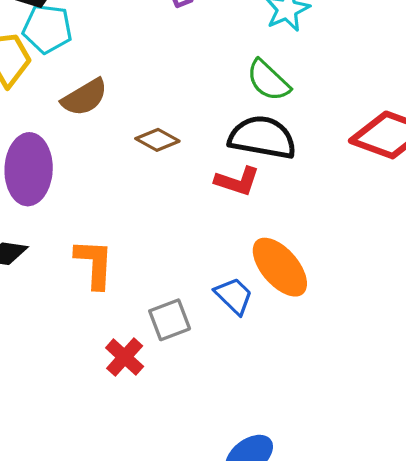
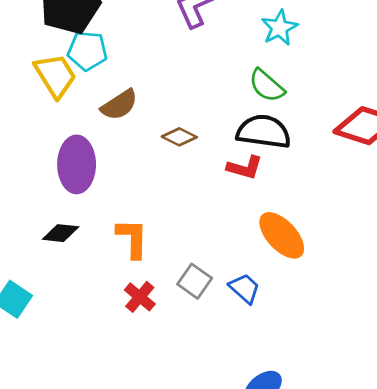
blue trapezoid: (234, 296) -> (245, 288), moved
gray square: (170, 320) -> (195, 281), turned -32
red cross: (125, 357) -> (140, 297), moved

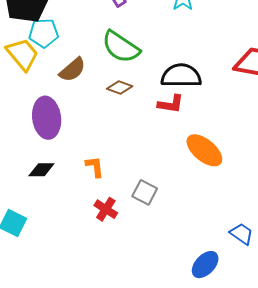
green semicircle: (267, 86) -> (121, 47), moved, size x1.4
orange L-shape: (132, 238) -> (95, 167), size x0.7
blue trapezoid: (245, 288) -> (242, 234), moved

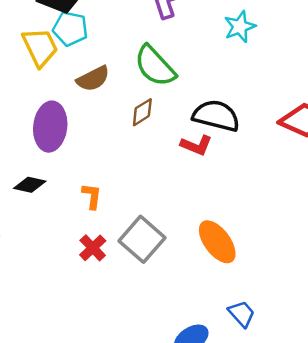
brown diamond: (120, 88) -> (142, 112), turned -65
orange ellipse: (204, 150) -> (217, 242), moved
gray square: (145, 192) -> (142, 239), size x1.5

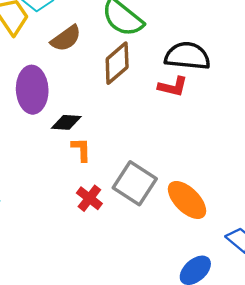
brown diamond: (142, 112) -> (117, 63), size x1.5
black diamond: (30, 185) -> (66, 122), moved
orange ellipse: (217, 242) -> (187, 200), moved

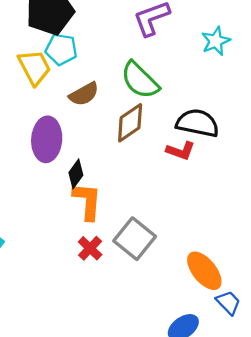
black diamond: (66, 122) -> (76, 174), turned -64
orange L-shape: (81, 149) -> (87, 201), size x1.6
orange ellipse: (187, 200) -> (204, 271), moved

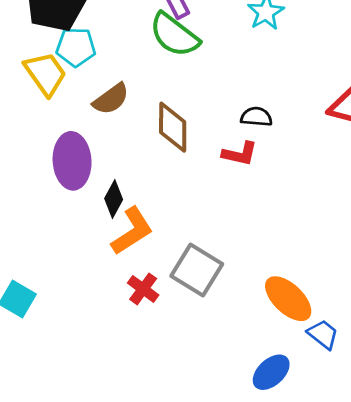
green semicircle: (140, 80) -> (174, 35), moved
brown diamond: (130, 123) -> (173, 127), turned -48
black semicircle: (198, 123) -> (256, 117), size x0.6
orange L-shape: (87, 201) -> (132, 231), turned 60

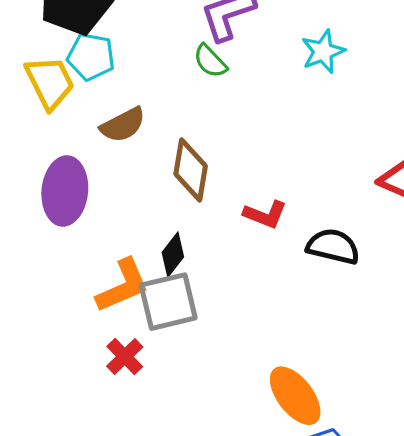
green semicircle: (174, 35) -> (210, 61), size x0.6
black semicircle: (256, 117) -> (333, 246), moved, size x1.4
black diamond: (114, 199) -> (173, 255), moved
gray square: (197, 270) -> (168, 302), moved, turned 36

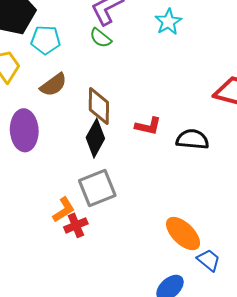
cyan pentagon: (91, 57) -> (46, 40), moved
black diamond: (173, 255) -> (95, 138), moved, size x1.4
orange L-shape: (123, 286) -> (64, 210), moved, size x0.7
red cross: (125, 357) -> (76, 225), turned 30

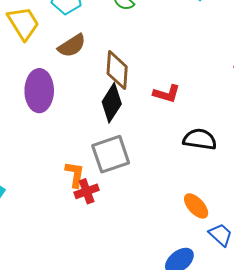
black semicircle: (192, 139) -> (200, 139), moved
orange L-shape: (64, 210) -> (75, 174), turned -52
orange ellipse: (183, 234) -> (196, 206), size x0.7

